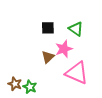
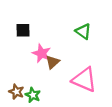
black square: (48, 28) -> (23, 30), moved
pink star: (64, 49) -> (42, 53), moved, turned -30

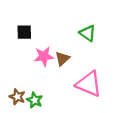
pink star: (42, 53) -> (44, 56), turned -30
brown triangle: (53, 62) -> (62, 59), moved

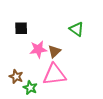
pink triangle: (89, 84) -> (54, 75), moved, turned -30
brown star: (17, 97) -> (16, 77), moved

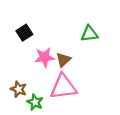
black square: (21, 28) -> (24, 33), turned -32
green triangle: (77, 29) -> (89, 34), turned -42

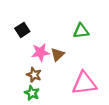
pink triangle: (63, 87) -> (84, 83), moved
brown star: (19, 89) -> (34, 75), moved

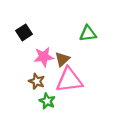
pink triangle: (84, 83) -> (69, 80), moved
green star: (32, 93) -> (47, 101), moved

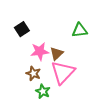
pink triangle: (69, 80) -> (63, 72), turned -40

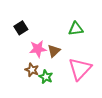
pink triangle: (63, 72) -> (80, 69), moved
green star: (43, 91) -> (46, 77), moved

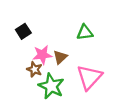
brown star: (32, 70) -> (34, 69), moved
green star: (46, 77) -> (51, 86), size x1.6

